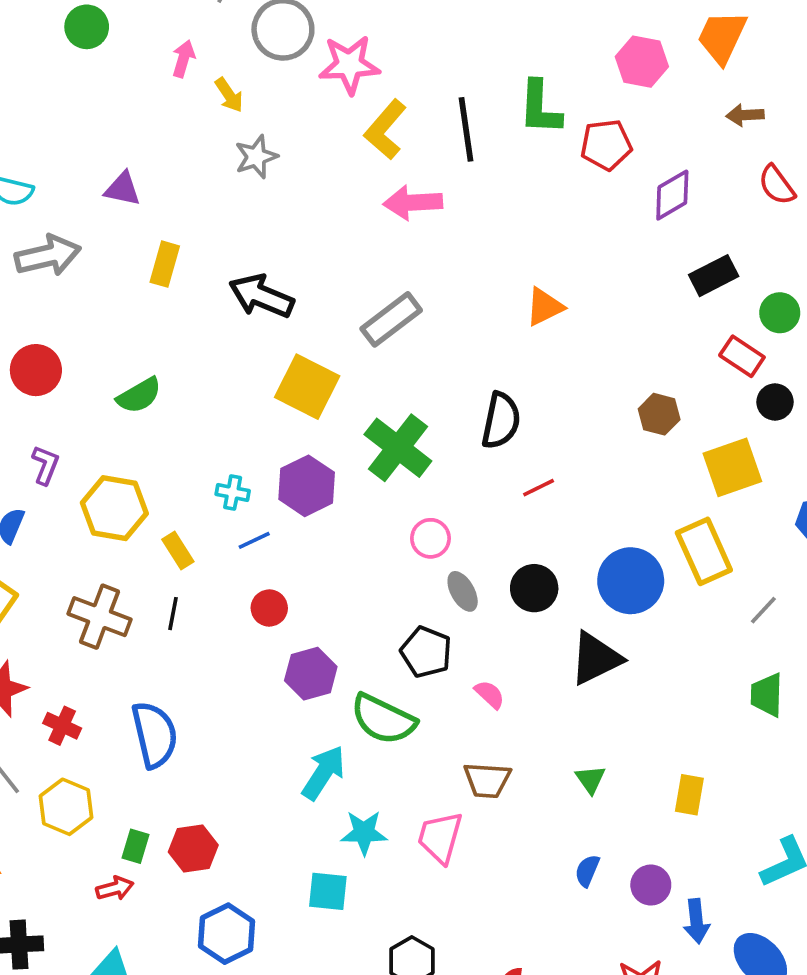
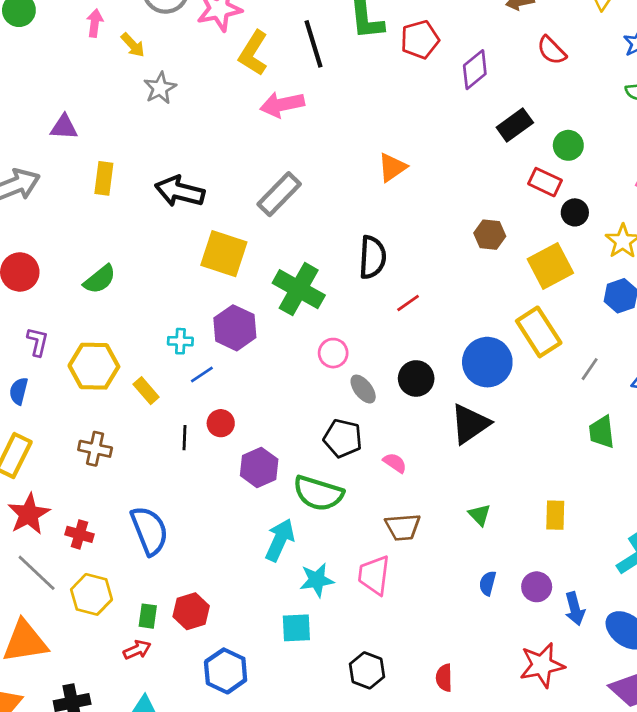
black line: (173, 614) -> (185, 438), moved
brown cross: (100, 617) -> (95, 449), size x0.7

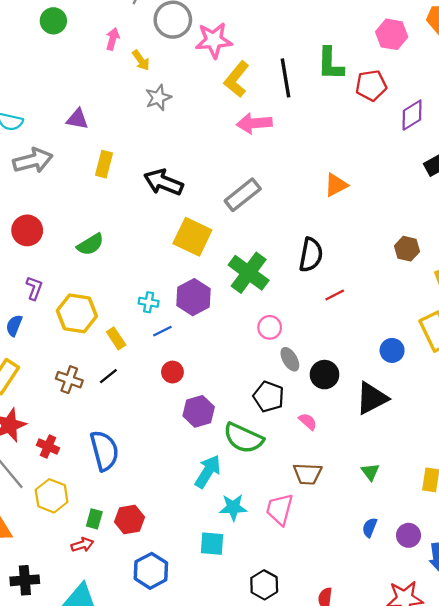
blue circle: (487, 362) -> (392, 350), size x0.6
black circle: (416, 378) -> (325, 375), moved
black line: (185, 438) -> (108, 376), moved, turned 42

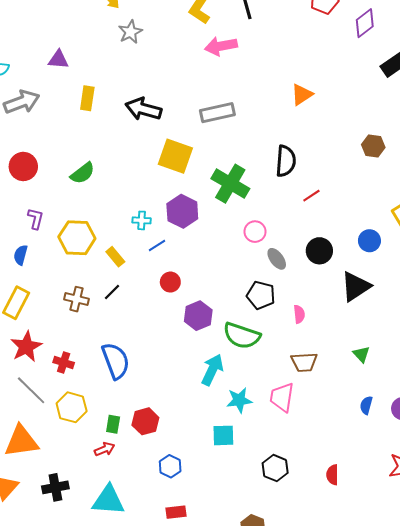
gray rectangle: (243, 195) -> (217, 113), turned 32
black circle: (325, 375) -> (319, 251), moved
pink semicircle: (308, 422) -> (299, 314), turned 48
blue hexagon: (151, 571) -> (170, 466), size x0.7

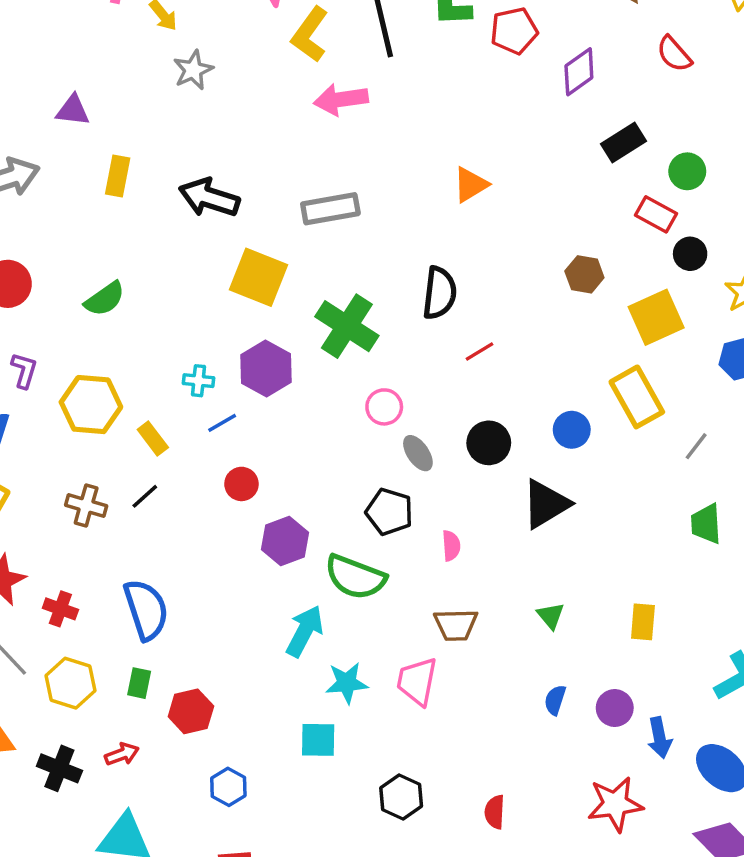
green rectangle: (113, 424) -> (139, 683), moved
black cross: (55, 487) -> (59, 768), moved, turned 30

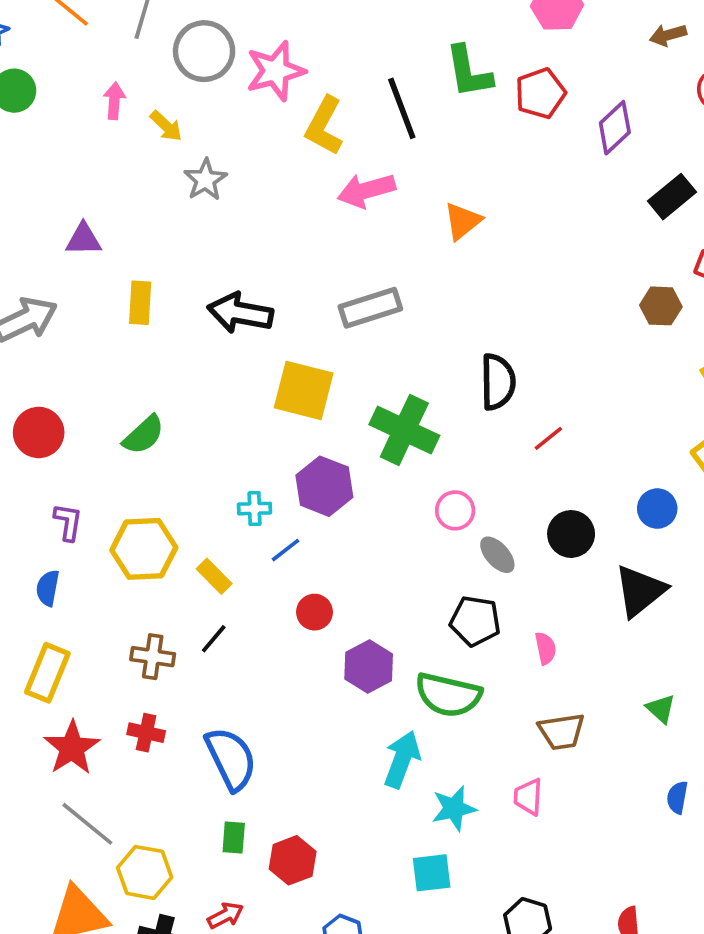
orange triangle: (471, 185) -> (463, 221), moved
brown hexagon: (584, 274) -> (661, 306), moved
red cross: (60, 609) -> (146, 733), moved
pink trapezoid: (417, 681) -> (528, 797), size x0.7
yellow hexagon: (71, 683) -> (145, 872), moved

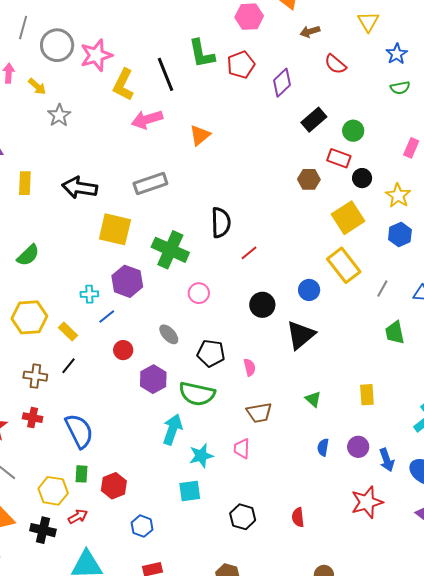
gray ellipse: (497, 555) -> (169, 334), moved
yellow hexagon: (145, 872) -> (53, 491), moved

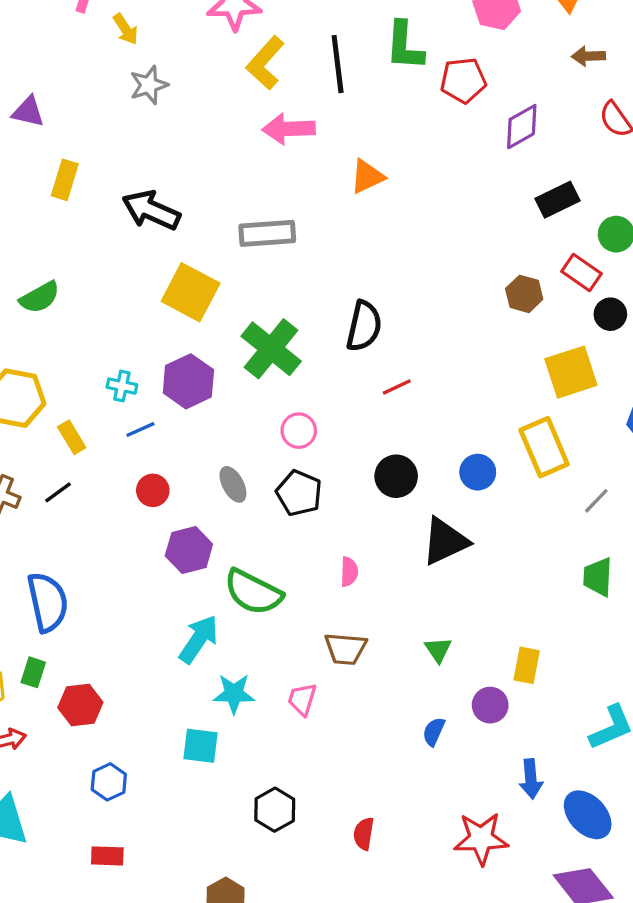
black pentagon: (211, 353) -> (299, 493), moved
purple circle: (358, 447) -> (490, 705), moved

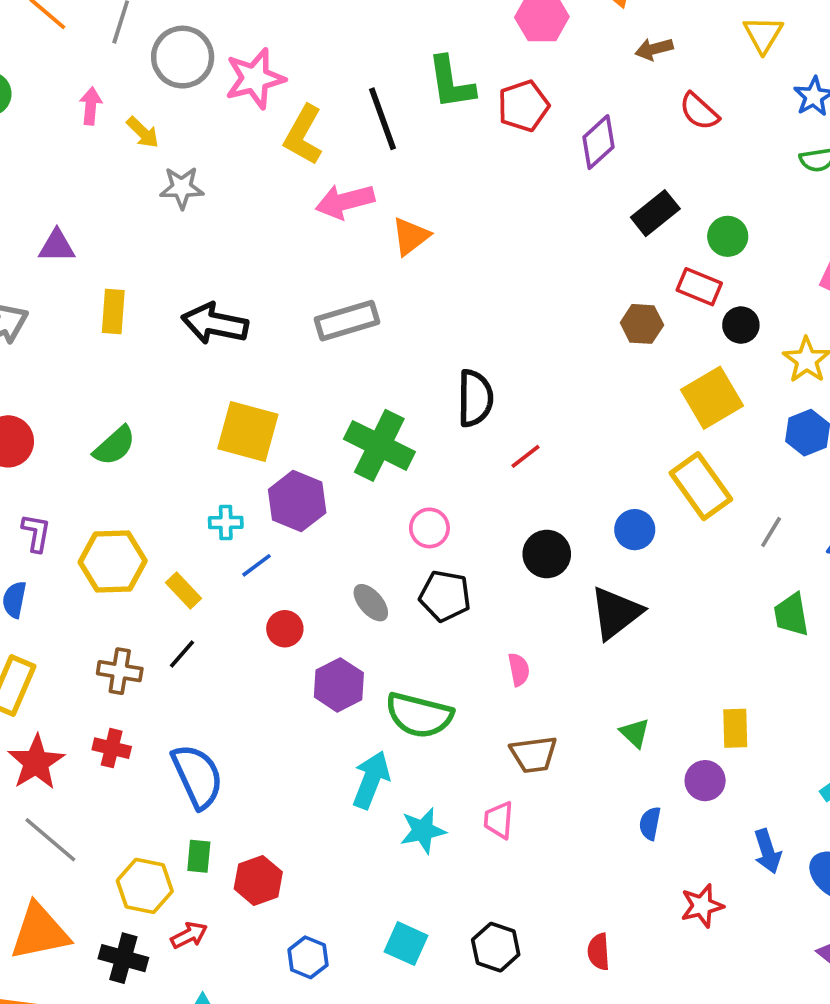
gray star: (149, 85) -> (182, 188), turned 30
orange triangle: (367, 177) -> (411, 236), moved
yellow square: (191, 292) -> (248, 432), moved
cyan square: (200, 746) -> (406, 944), moved, turned 30
red star: (481, 839) -> (702, 906), moved, size x0.7

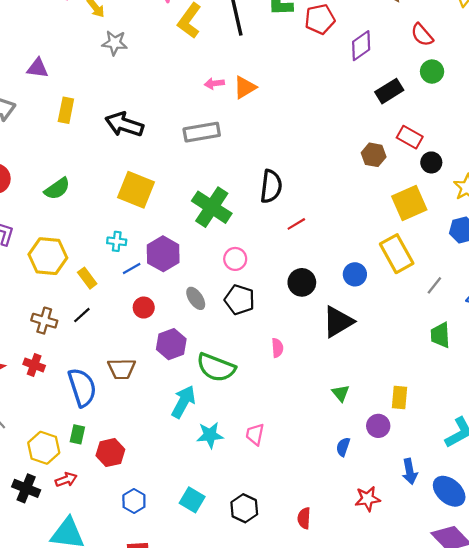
pink arrow: (345, 201) -> (214, 83), moved, size x0.6
green circle: (728, 236) -> (432, 72), moved
purple hexagon: (297, 501) -> (163, 254), moved
brown trapezoid: (534, 754) -> (122, 369), moved

